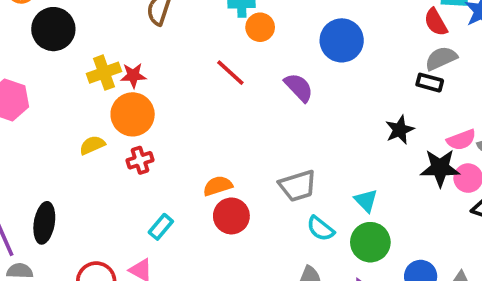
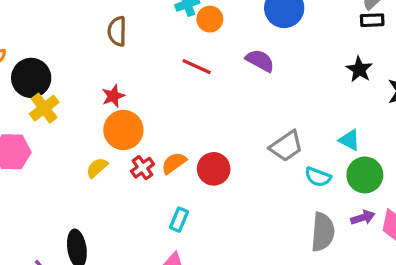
yellow cross: (104, 73) -> (44, 108), moved
orange semicircle: (218, 186) -> (174, 163), moved
red circle: (231, 216) -> (214, 169), moved

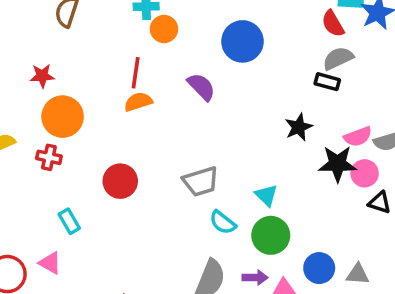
red line: (197, 67) -> (136, 73), turned 56
orange circle: (123, 130) -> (63, 117), moved
orange semicircle: (174, 163) -> (138, 102), moved
red cross: (143, 168) -> (49, 157), turned 30
cyan rectangle: (179, 220) -> (69, 221), turned -70

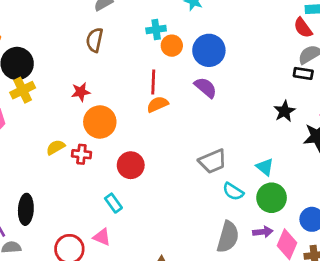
blue circle: (242, 41) -> (209, 50), moved
red cross: (49, 157) -> (81, 154), moved
red circle: (120, 181) -> (131, 165), moved

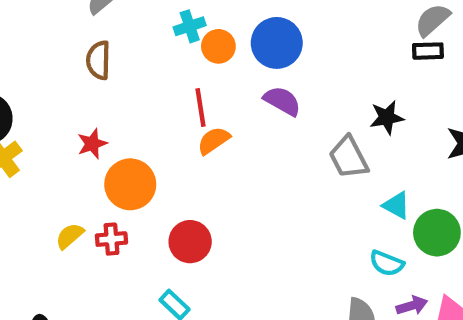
black star: (285, 111) -> (387, 117), moved, turned 30
gray trapezoid: (213, 161) -> (349, 157), moved, turned 96
cyan semicircle: (233, 192) -> (387, 263), moved
green circle: (272, 198) -> (437, 233), moved

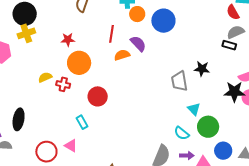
purple semicircle: (282, 101) -> (138, 44), moved
red line: (200, 108) -> (111, 34), moved

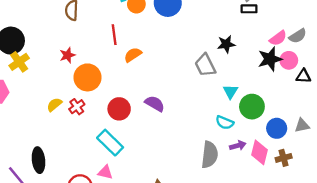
purple semicircle: (138, 44) -> (155, 104), moved
red cross: (63, 84) -> (77, 107), turned -32
cyan triangle: (194, 109) -> (230, 92), turned 32
cyan rectangle: (82, 122) -> (110, 143), size x1.6

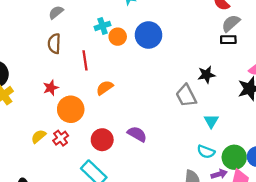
red line: (114, 35) -> (85, 60), moved
orange semicircle: (133, 55) -> (105, 88), moved
green circle: (252, 107) -> (234, 157), moved

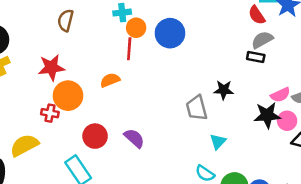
red line: (85, 60) -> (129, 49), moved
red star: (51, 88) -> (51, 67), size x1.5
yellow semicircle: (39, 136) -> (24, 145), moved, size x1.6
red cross: (61, 138) -> (50, 113), moved, turned 35

